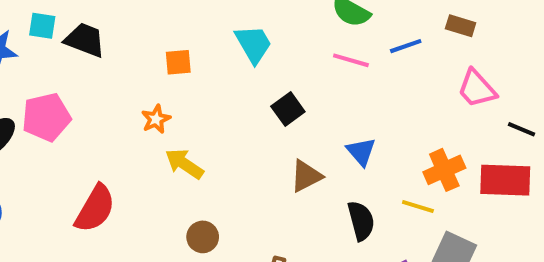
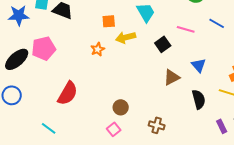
blue line: (406, 46) -> (217, 23), moved, turned 49
pink line: (351, 60) -> (186, 29), moved
yellow arrow: (184, 164) -> (126, 37), moved, turned -48

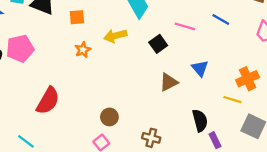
orange square: (109, 21) -> (77, 17), moved
black semicircle: (199, 99) -> (200, 120), moved
purple rectangle: (222, 126) -> (215, 140), moved

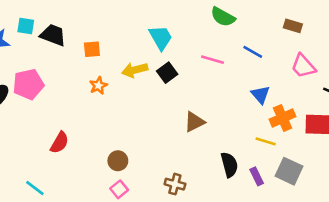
black square: (158, 44) -> (167, 73), moved
blue triangle: (200, 68) -> (260, 95), moved
red semicircle: (48, 101) -> (60, 143), size x0.7
brown circle: (109, 117) -> (118, 161), moved
purple rectangle: (215, 140) -> (257, 176), moved

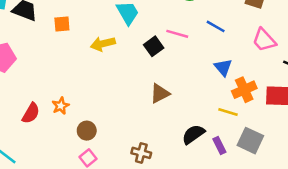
black square: (167, 73) -> (154, 46), moved
orange star: (98, 86) -> (61, 106), moved
black semicircle: (229, 165) -> (193, 134), turned -110

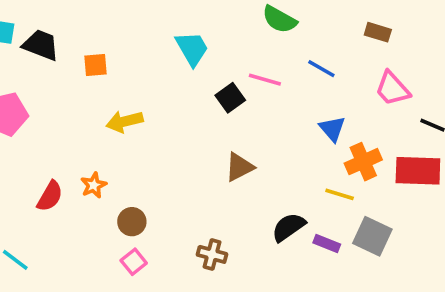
yellow arrow: (103, 44) -> (125, 121), moved
purple rectangle: (219, 145) -> (327, 244), turned -42

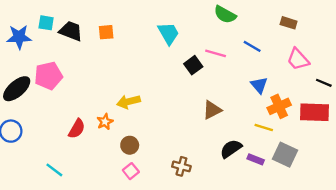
orange square: (95, 65) -> (106, 32), moved
yellow arrow: (125, 121) -> (128, 102), moved
brown triangle: (239, 167) -> (212, 110), moved

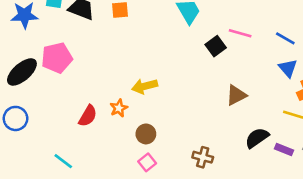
blue line: (252, 46) -> (285, 38), moved

